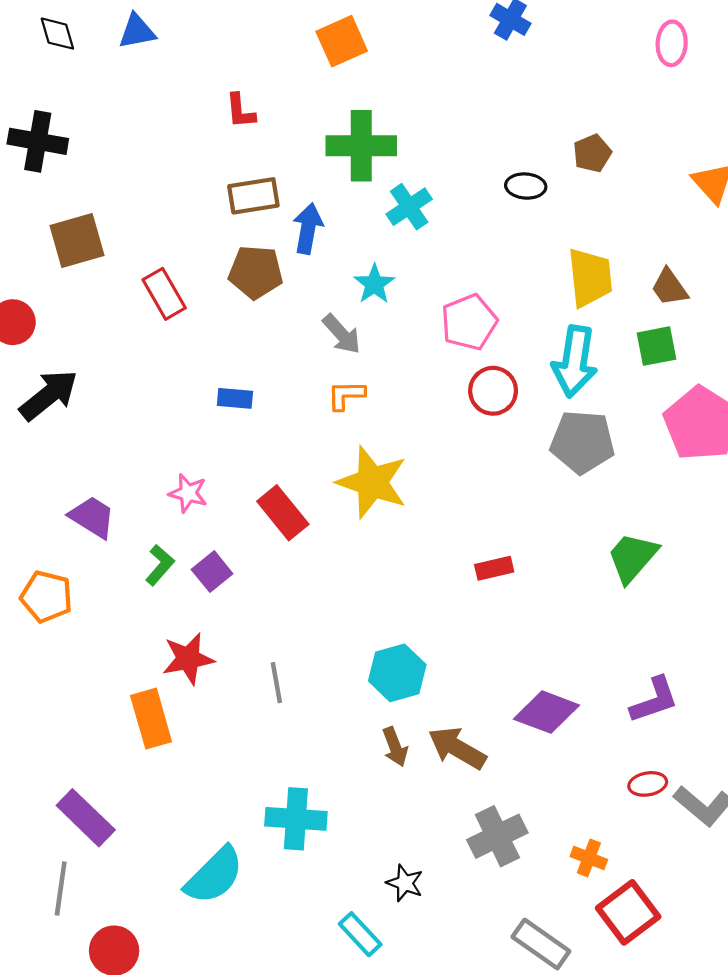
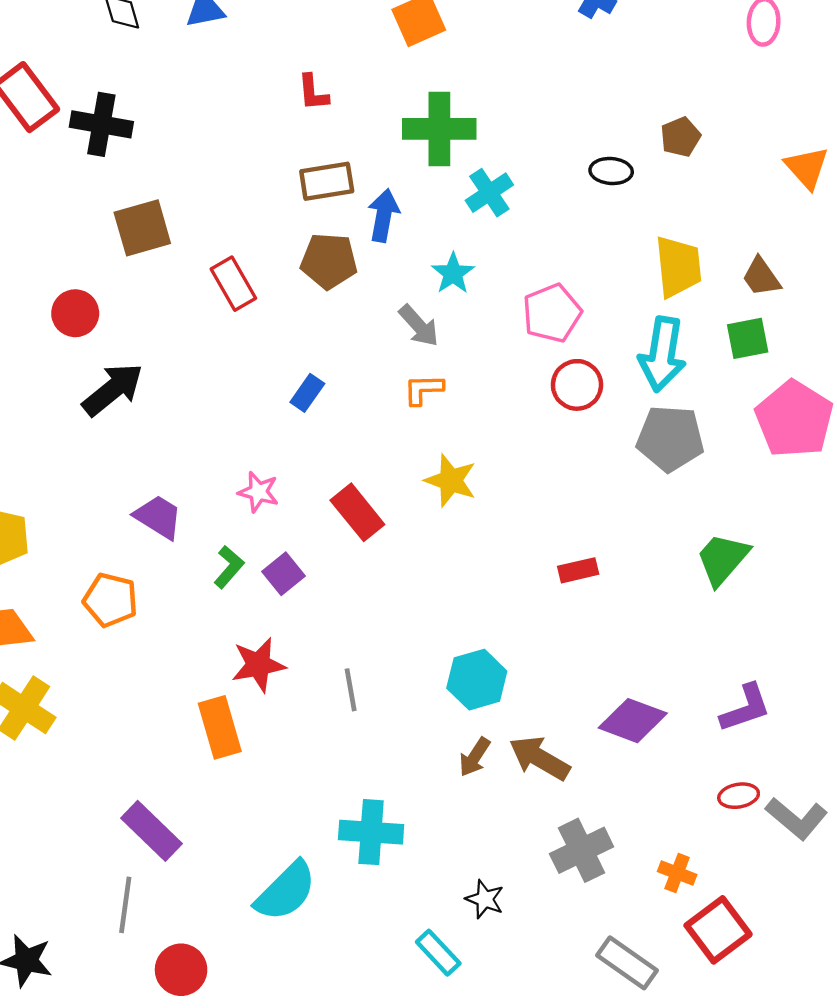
blue rectangle: (235, 398) -> (307, 393), turned -60
yellow star: (372, 482) -> (451, 480), size x0.7
brown arrow: (395, 747) -> (475, 757), turned 54

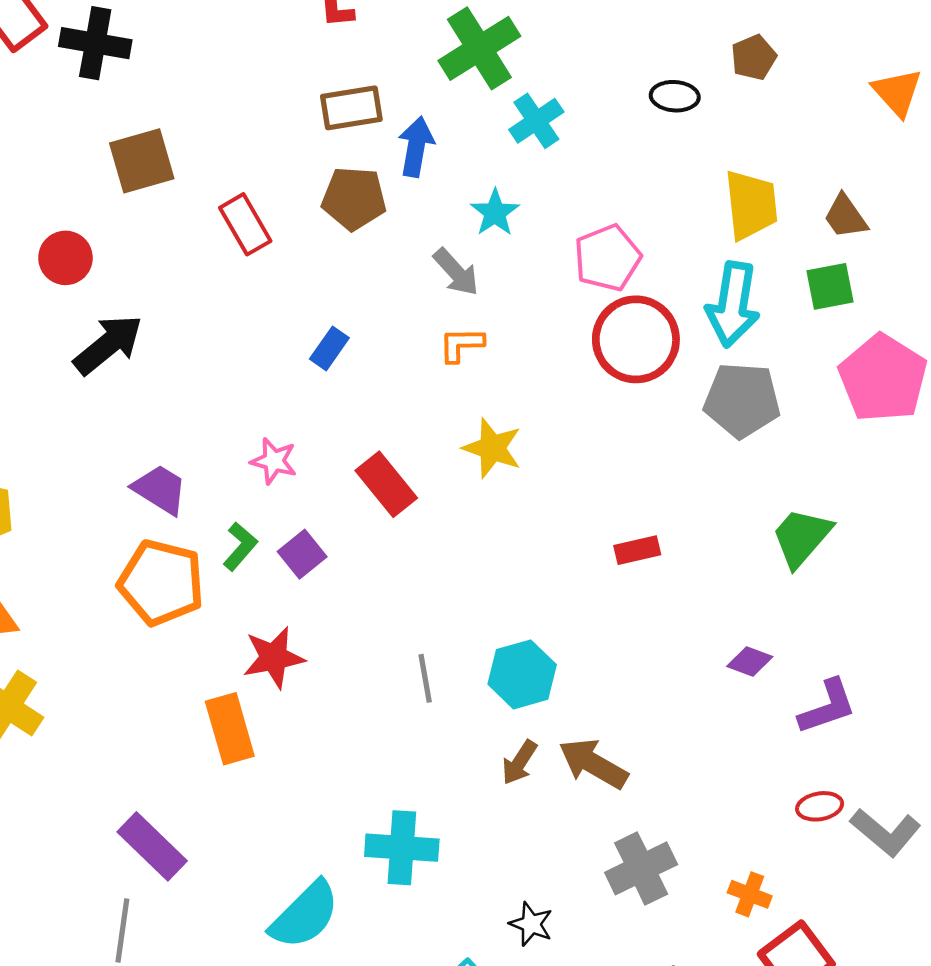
green cross: (439, 129) -> (479, 48), turned -32
red circle: (577, 385) -> (636, 339), size x1.5
orange pentagon: (110, 600) -> (161, 583), moved, size x1.4
gray line: (351, 690) -> (425, 678), moved
purple diamond: (633, 721) -> (750, 661), moved, size x0.6

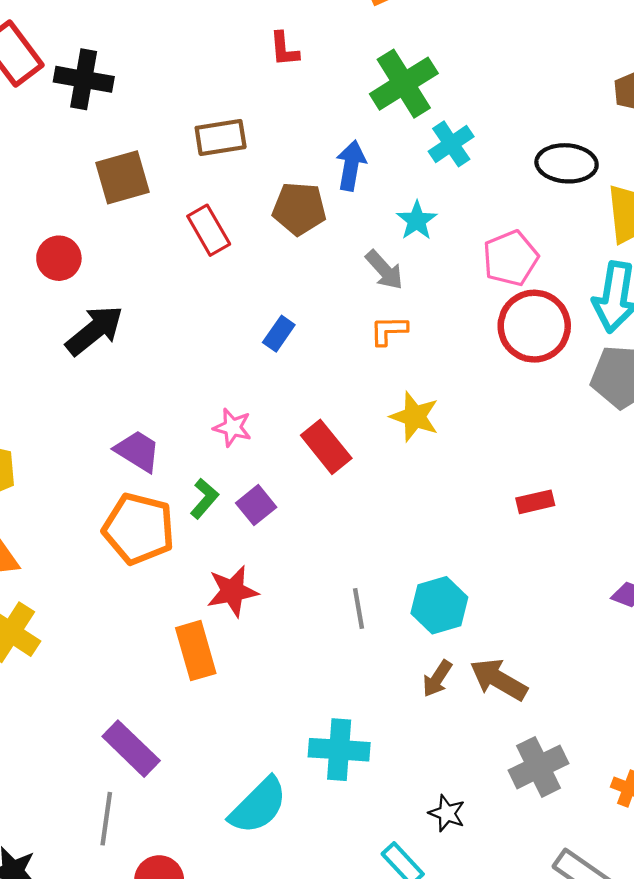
black ellipse: (675, 96) -> (567, 163), moved, size x1.5
brown rectangle: (351, 108) -> (221, 137), moved

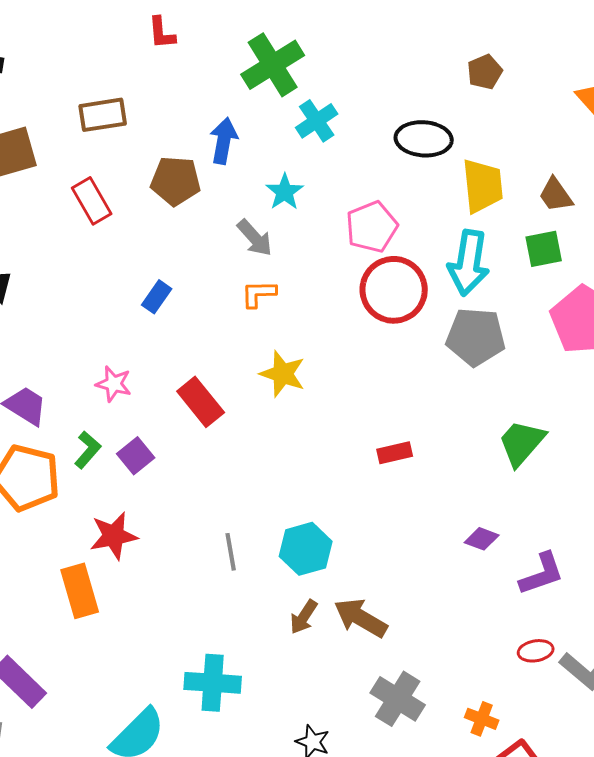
gray cross: (539, 767) -> (398, 699), turned -32

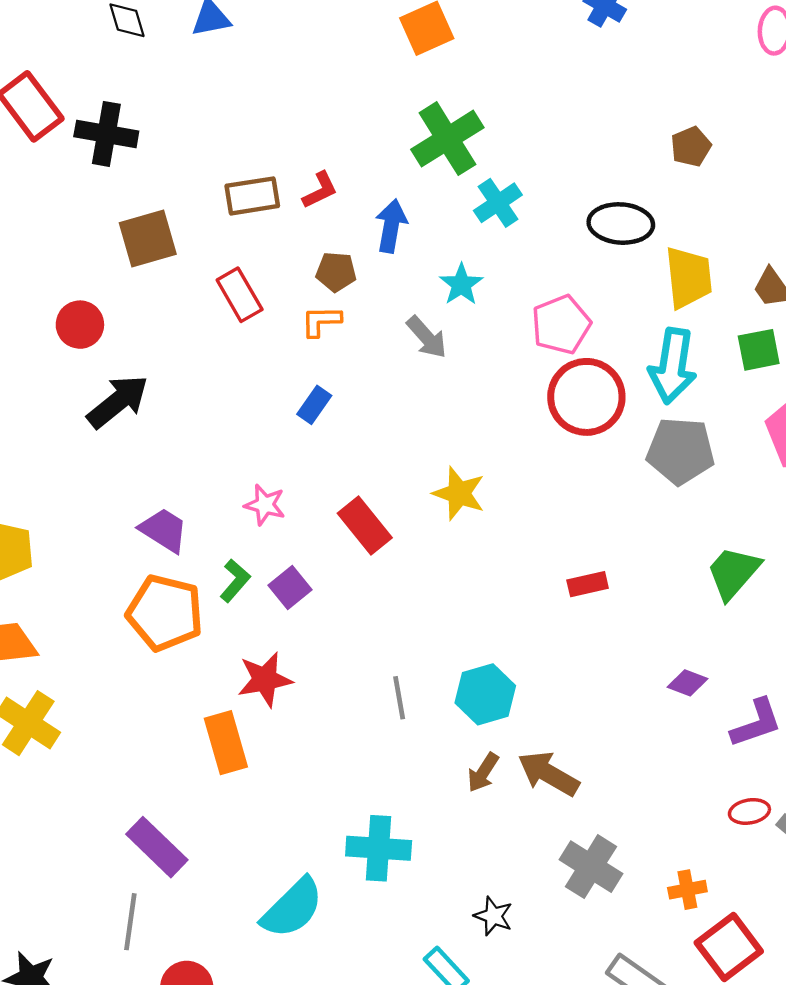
red L-shape: (162, 33) -> (320, 190), moved, turned -111
brown pentagon: (176, 181) -> (336, 272), size x0.7
orange L-shape: (259, 294) -> (321, 321), moved
orange cross: (482, 719) -> (687, 890), turned -32

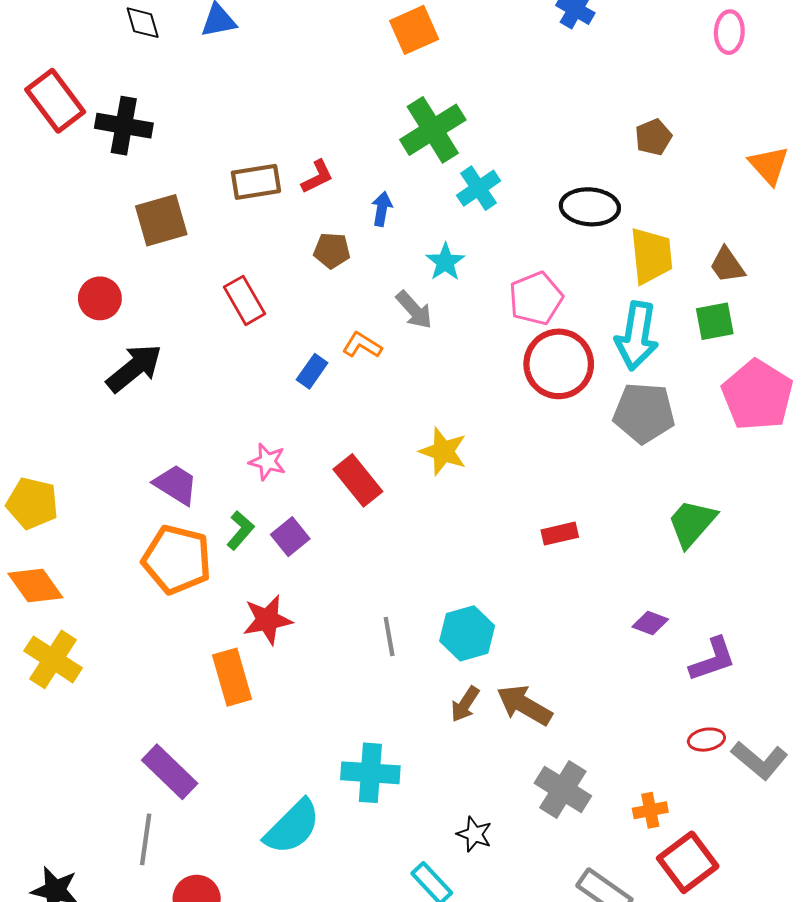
blue arrow: (391, 226) -> (382, 209), size x0.7
red rectangle: (240, 295) -> (244, 300), moved
orange L-shape: (321, 321) -> (362, 345), moved, turned 33

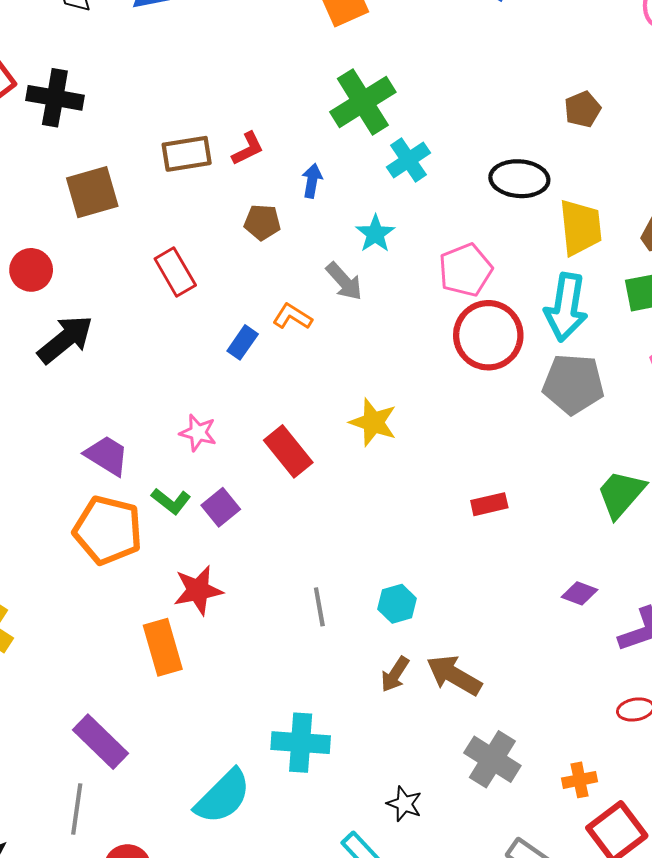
green L-shape: (240, 530) -> (171, 501), turned 87
cyan hexagon: (467, 633) -> (397, 604), size x0.7

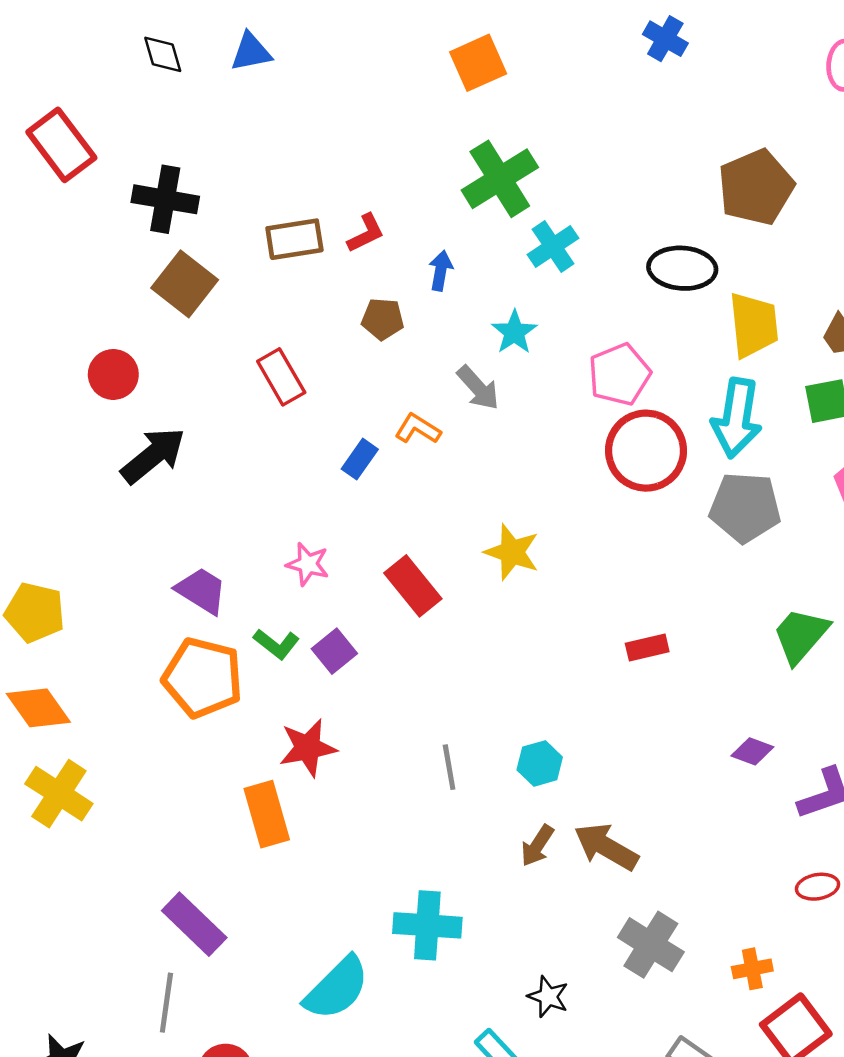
black cross: (55, 98) -> (165, 199), moved
brown pentagon: (583, 109) -> (756, 187), size x1.8
brown square: (92, 192) -> (185, 284), turned -36

